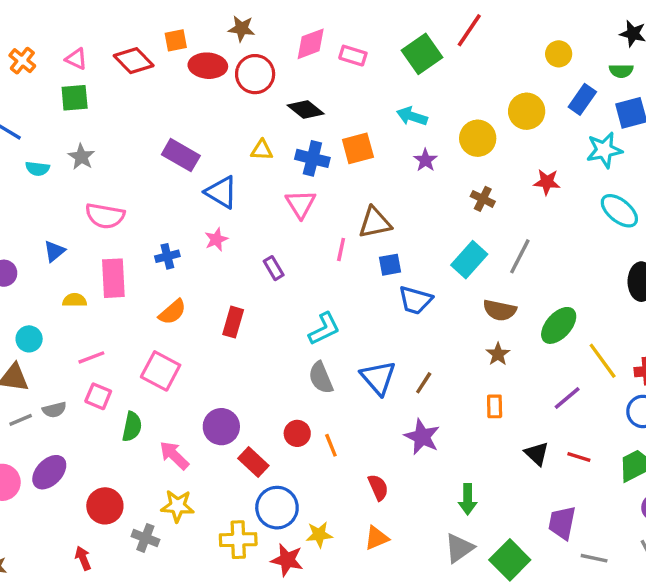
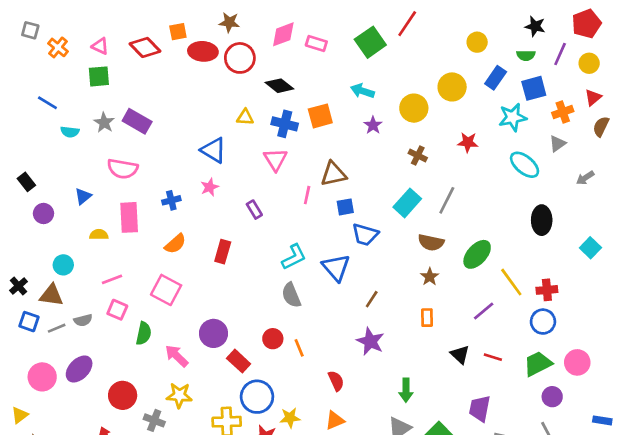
purple rectangle: (181, 155) -> (137, 121), moved
blue triangle: (378, 378) -> (336, 268), moved

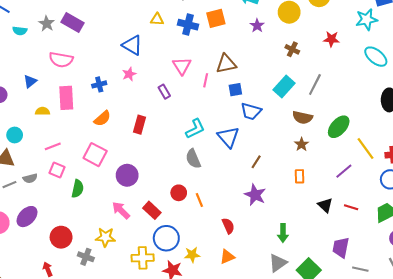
pink triangle: (275, 159) -> (182, 66), moved
purple circle: (214, 333) -> (127, 175), moved
pink arrow: (177, 356) -> (121, 210), moved

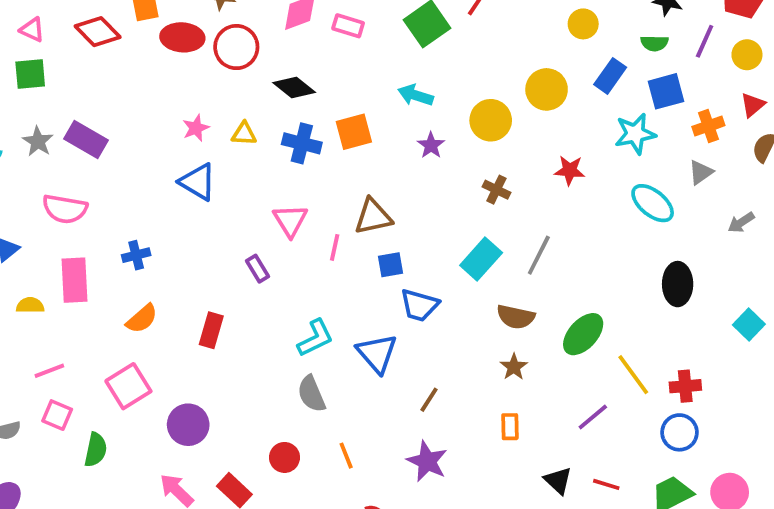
pink star: (129, 74) -> (196, 128), moved
pink square: (95, 155) -> (128, 386), turned 30
orange line: (199, 200) -> (346, 456), moved

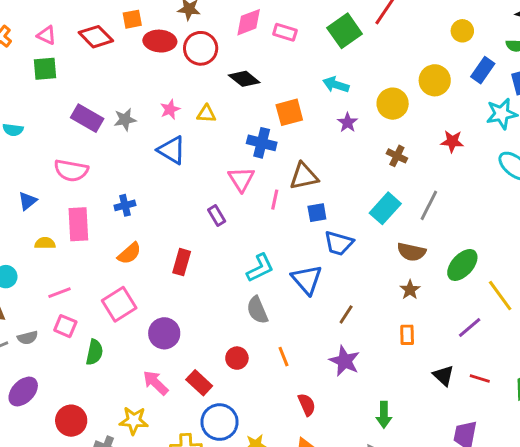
gray star: (38, 141) -> (125, 120), moved, turned 30
blue cross: (302, 143) -> (262, 143), moved

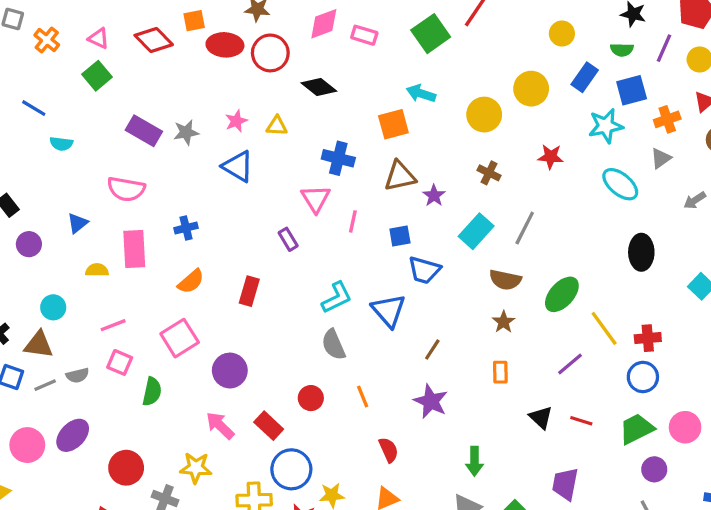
green square: (45, 69) -> (97, 76), turned -35
orange square: (289, 112) -> (393, 124), moved
purple star: (347, 122) -> (434, 196), moved
brown triangle: (304, 176) -> (400, 176), moved

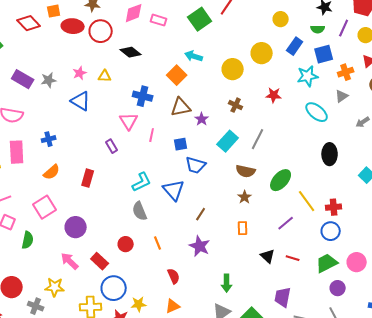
orange square: (393, 124) -> (177, 75), turned -30

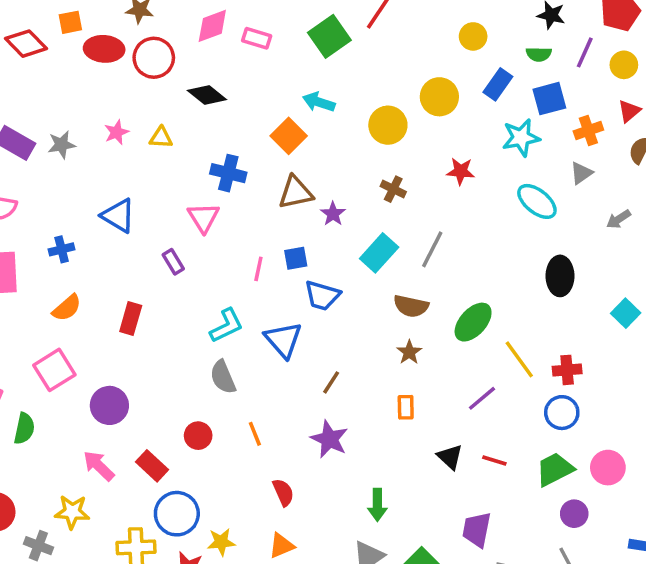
blue triangle: (81, 101) -> (118, 216), moved
pink line: (152, 135) -> (258, 269), moved

